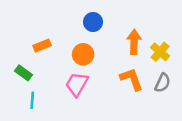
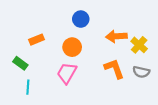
orange arrow: (134, 42) -> (116, 36), turned -96
gray semicircle: (163, 83) -> (141, 72), turned 77

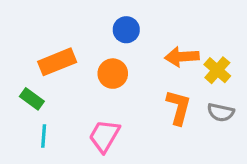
orange rectangle: (36, 40) -> (57, 62), size x1.5
orange L-shape: (114, 69) -> (179, 107), turned 35
pink trapezoid: (67, 73) -> (104, 136), moved

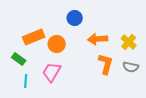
orange arrow: (182, 57) -> (98, 39), moved
orange circle: (113, 74) -> (57, 44), moved
pink trapezoid: (104, 136) -> (52, 72), moved

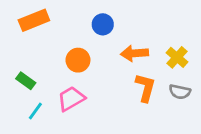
orange rectangle: (34, 37) -> (34, 20), moved
pink trapezoid: (52, 72) -> (71, 99), turned 30
cyan line: (26, 81) -> (35, 111), turned 32

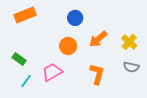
orange arrow: (134, 53) -> (98, 39), turned -36
orange circle: (78, 60) -> (68, 46), moved
orange L-shape: (145, 88) -> (97, 74), moved

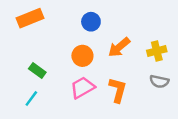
yellow cross: (129, 42) -> (157, 51), turned 35
green rectangle: (19, 59) -> (37, 70), moved
pink trapezoid: (52, 72) -> (82, 88), moved

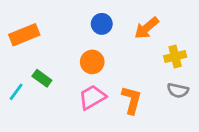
orange rectangle: (30, 18) -> (24, 35), moved
orange arrow: (119, 47) -> (147, 28), moved
cyan line: (31, 99) -> (16, 92), moved

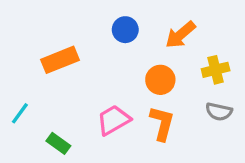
orange rectangle: (24, 35) -> (60, 60), moved
orange circle: (92, 62) -> (160, 80), moved
green rectangle: (42, 78) -> (58, 143), moved

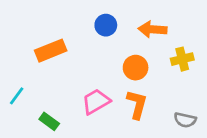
orange arrow: (180, 35) -> (153, 29), turned 44
gray semicircle: (219, 112) -> (185, 120), moved

